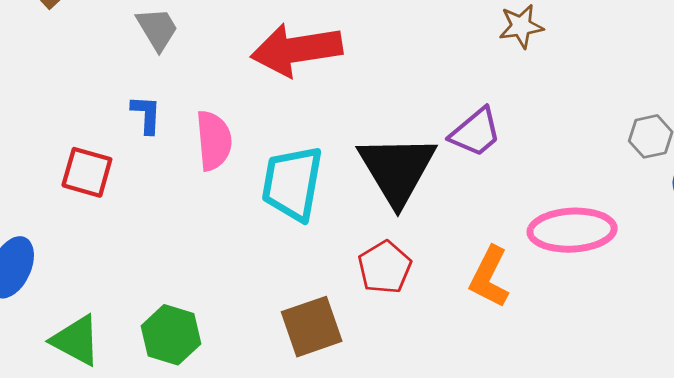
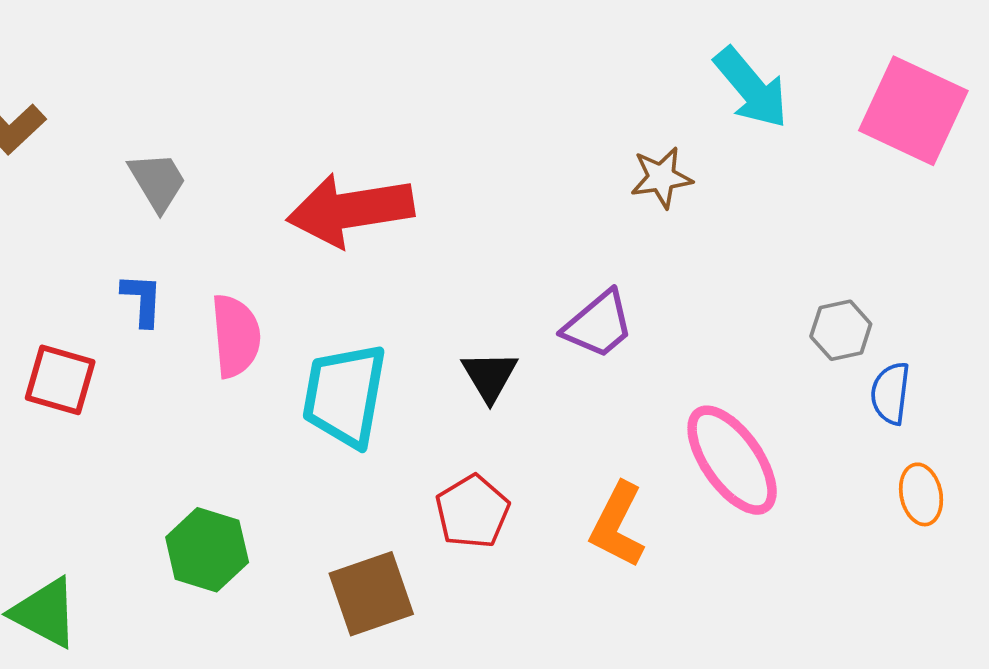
black triangle: (397, 170) -> (490, 376), size x0.5
pink ellipse: (572, 230) -> (732, 460), turned 58
green hexagon: (171, 335) -> (207, 550), moved

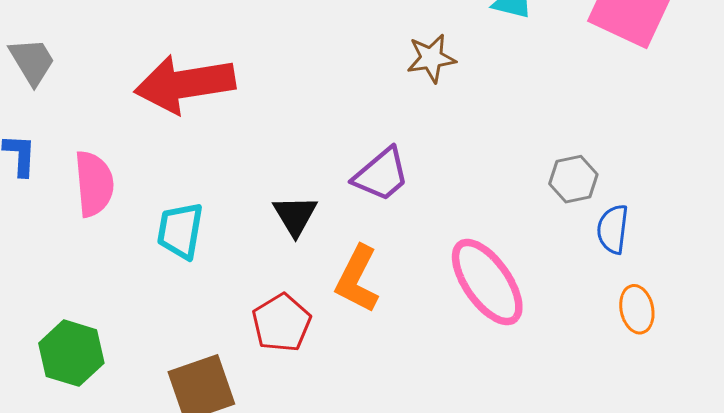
cyan trapezoid: (345, 395) -> (180, 231), size x0.7
orange L-shape: (617, 525) -> (357, 279), moved

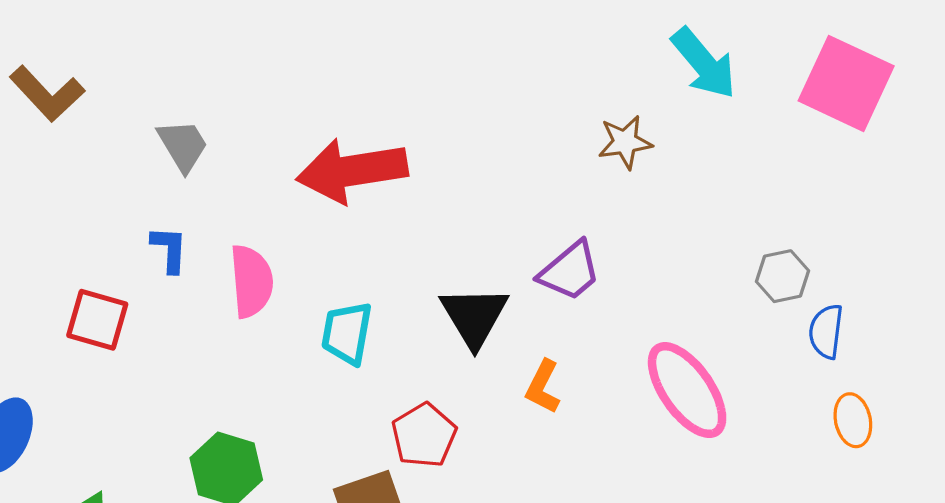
black triangle: (295, 215) -> (474, 316), size x1.4
orange L-shape: (357, 279) -> (543, 387), size x0.7
red pentagon: (282, 323) -> (424, 435), moved

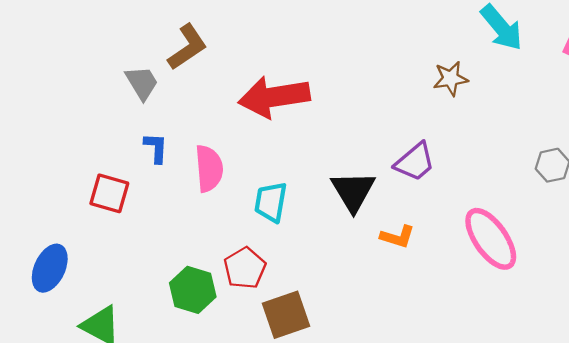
brown L-shape: (47, 94) -> (187, 47), moved, turned -81
gray trapezoid: (183, 145) -> (142, 83), moved
orange L-shape: (543, 387) -> (398, 237), turned -100
red pentagon: (424, 435) -> (245, 268), moved

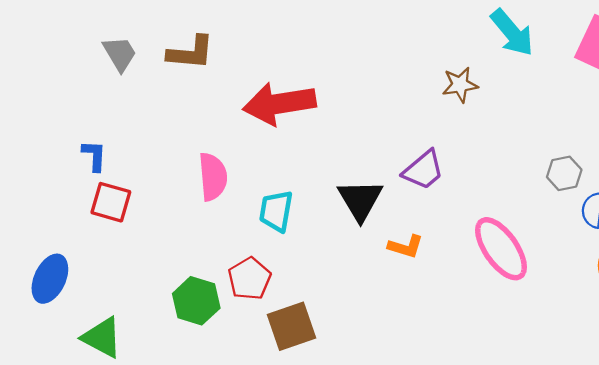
brown L-shape: (187, 47) -> (191, 53), turned 39
gray trapezoid: (142, 83) -> (120, 54), moved
blue L-shape: (156, 148) -> (94, 156), moved

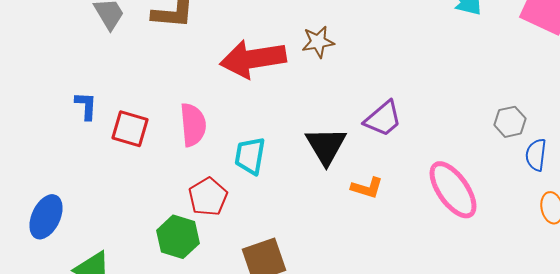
brown star: (460, 85) -> (318, 42), moved
red square: (111, 202) -> (130, 129), moved
red pentagon: (249, 279) -> (208, 197), moved

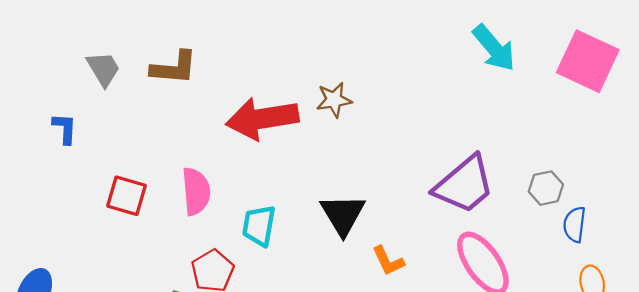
blue L-shape: (86, 106) -> (65, 128), moved
purple trapezoid: (383, 119) -> (464, 185), moved, size x1.5
orange L-shape: (367, 188) -> (388, 261), turned 48

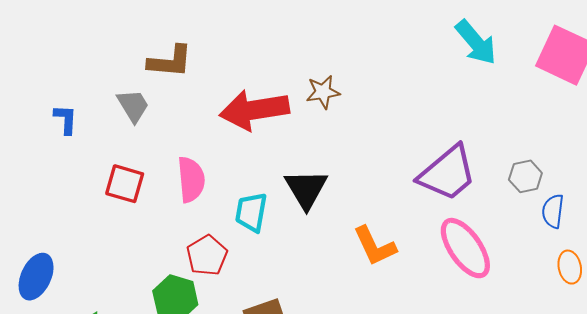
gray trapezoid: (103, 69) -> (133, 106), moved
black triangle: (343, 215) -> (306, 189), moved
orange L-shape: (388, 261) -> (375, 246), size x1.4

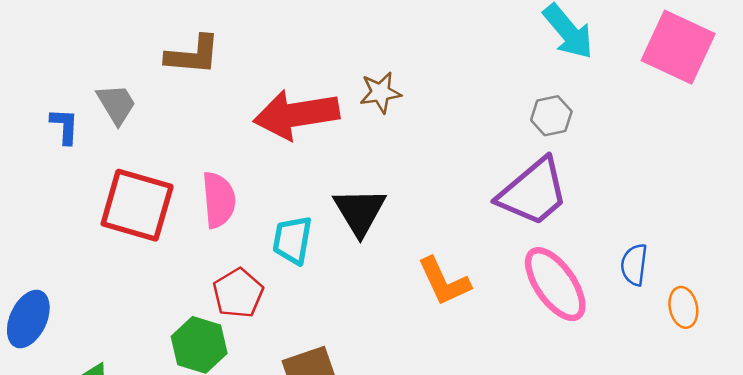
gray trapezoid: (133, 106) -> (116, 104), moved
gray hexagon: (525, 176) -> (551, 116), moved
red square: (125, 184) -> (137, 205), size x1.5
blue semicircle: (553, 211) -> (634, 265), moved

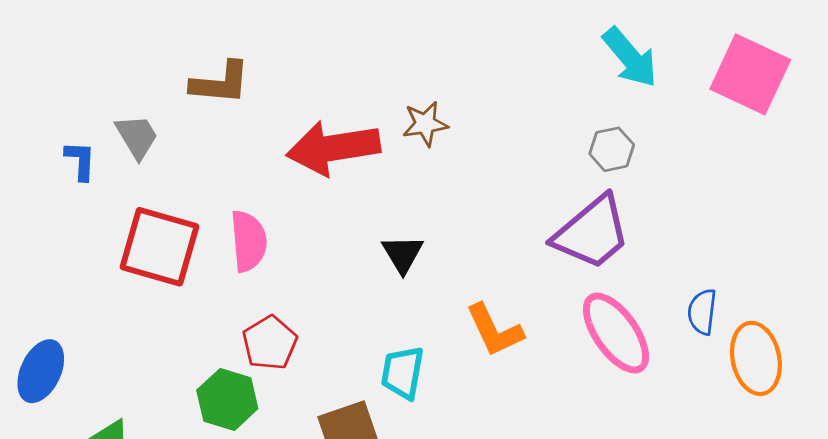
black triangle: (360, 212) -> (403, 254), size x0.7
cyan trapezoid: (292, 240) -> (403, 373), moved
orange ellipse: (683, 307) -> (756, 358), size x1.6

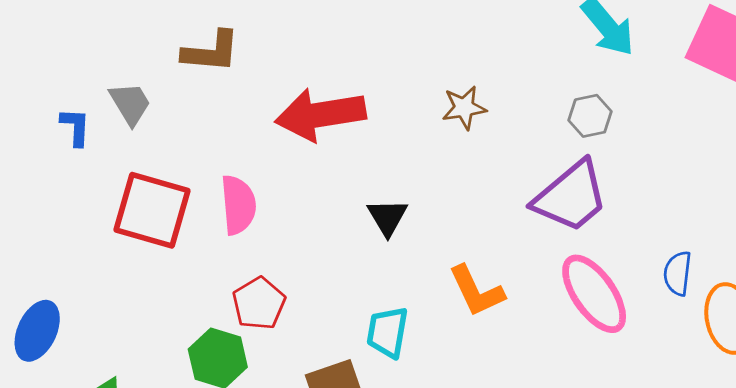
brown star: (425, 124) -> (464, 108), moved

